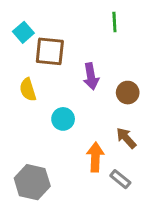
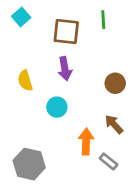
cyan square: (23, 32) -> (21, 17), moved
brown square: (50, 51) -> (66, 32), moved
purple arrow: (91, 76) -> (65, 69), moved

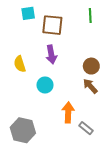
cyan square: (21, 17) -> (28, 13), moved, turned 32
green line: (103, 20) -> (90, 16), moved
brown arrow: (114, 124) -> (90, 86), moved

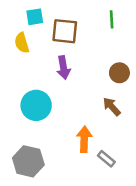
yellow semicircle: (20, 64) -> (22, 43), moved
brown circle: (91, 66) -> (119, 73), moved
cyan circle: (45, 85) -> (36, 105), moved, size x1.5

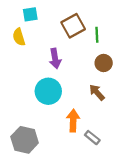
green line: (112, 19) -> (97, 35), moved
brown square: (65, 31) -> (73, 26), moved, turned -35
cyan circle: (36, 105) -> (48, 91), moved

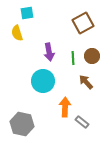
brown square: (73, 26) -> (83, 23), moved
green line: (97, 35) -> (73, 58), moved

